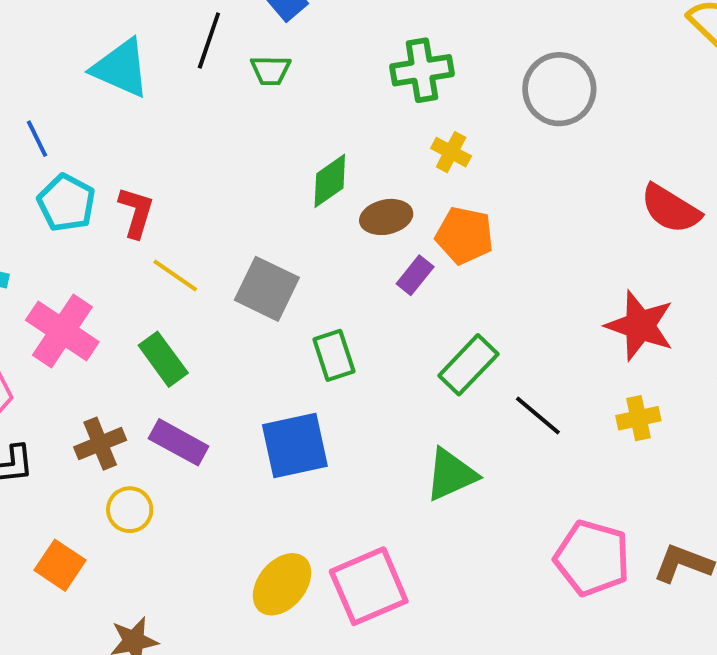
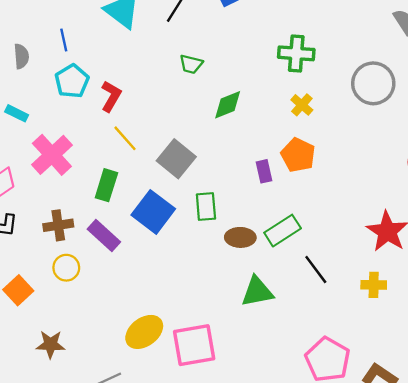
green trapezoid: (271, 70) -> (191, 64), moved
brown ellipse: (386, 217) -> (240, 237), moved
purple rectangle: (415, 275) -> (264, 171), turned -65
green rectangle: (163, 359) -> (106, 185), turned 40
blue square: (295, 445) -> (153, 212), moved, turned 36

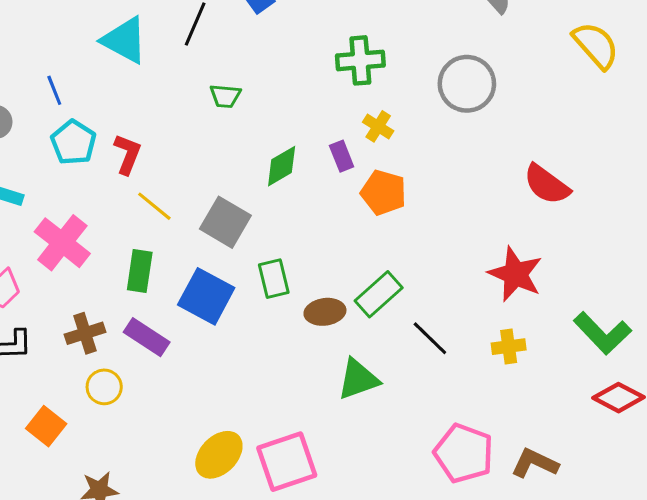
green diamond: (228, 105) -> (282, 166), moved
purple rectangle: (264, 171) -> (342, 156), moved

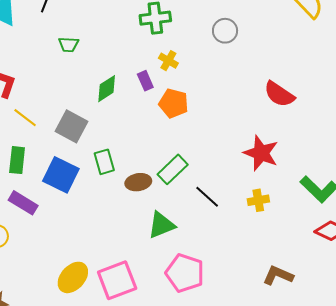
gray circle: (467, 84) -> (225, 31), size x0.7
pink pentagon: (464, 453) -> (185, 273), moved

